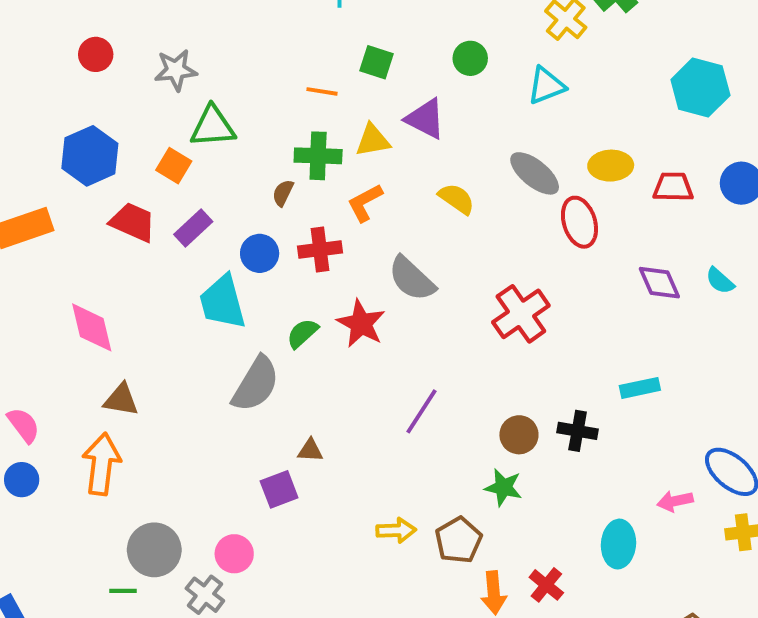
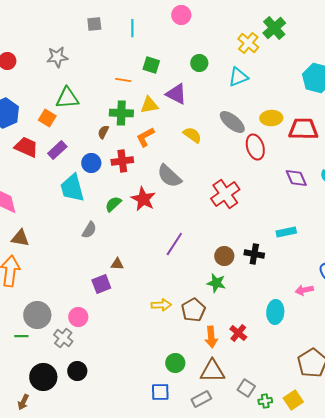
gray star: (176, 70) -> (57, 57), moved
red trapezoid: (673, 187) -> (303, 129), size x1.4
gray semicircle: (256, 384) -> (89, 230), size x0.6

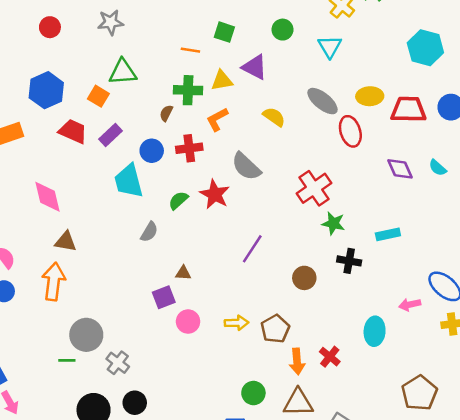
cyan triangle: (238, 77) -> (330, 47), turned -40
brown circle: (224, 256) -> (304, 278), moved
green star: (216, 283) -> (333, 223), moved
pink circle: (78, 317) -> (188, 322), moved

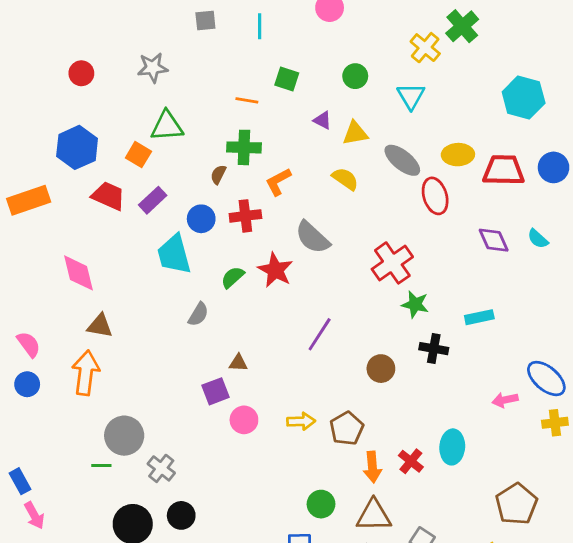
purple triangle: (255, 67) -> (322, 120), size x0.6
yellow triangle: (222, 80) -> (355, 133), moved
cyan ellipse: (375, 331) -> (452, 447), moved

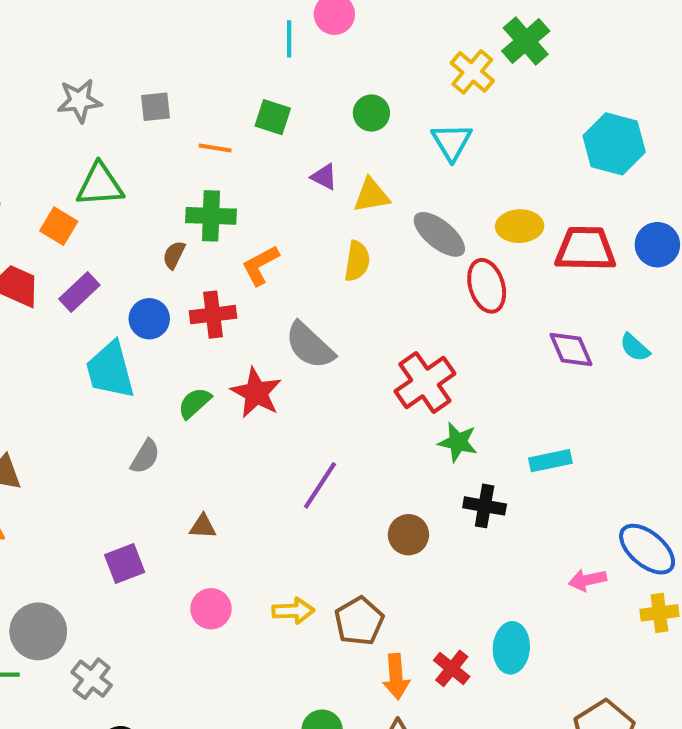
gray square: (205, 20) -> (155, 107), moved
cyan line: (260, 26) -> (289, 39), moved
yellow semicircle: (345, 179) -> (357, 261), turned 64
purple square: (215, 391) -> (125, 564), moved

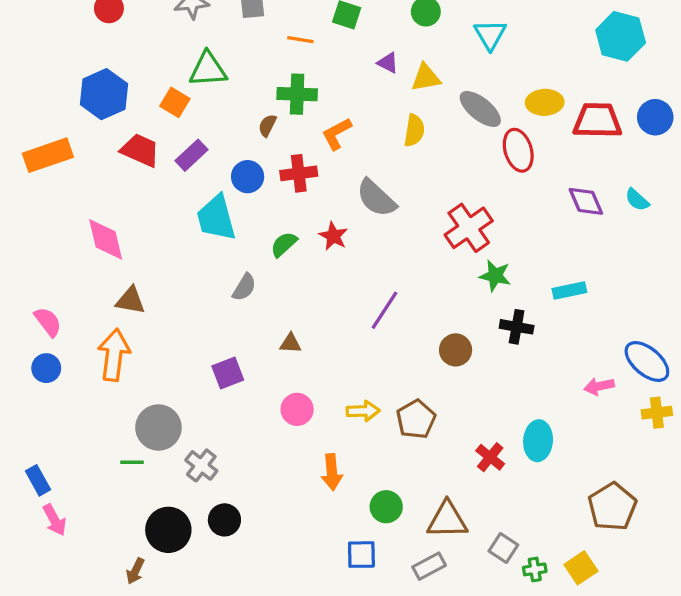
red star: (256, 393) -> (333, 236), size x0.7
orange arrow: (396, 677) -> (332, 472), moved

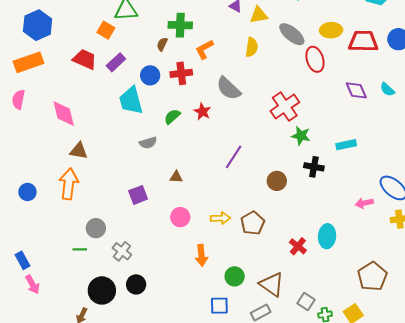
blue hexagon: (104, 94) -> (38, 25), moved
gray semicircle: (244, 287) -> (148, 143), turned 42
pink semicircle: (48, 322) -> (18, 99), moved, turned -132
gray circle: (158, 428) -> (96, 228), size x0.7
brown triangle: (447, 520) -> (272, 284), turned 36

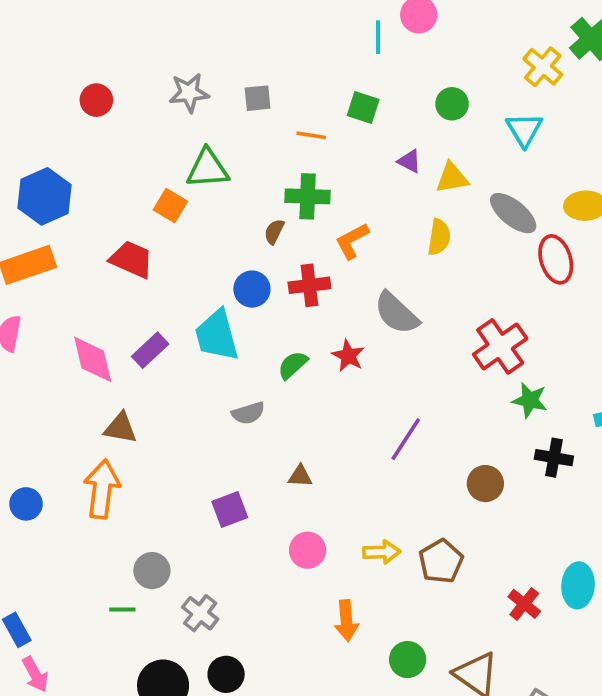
purple rectangle: (116, 62) -> (150, 350), moved

